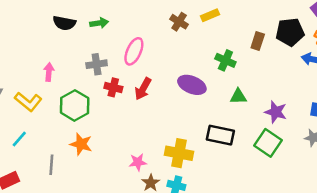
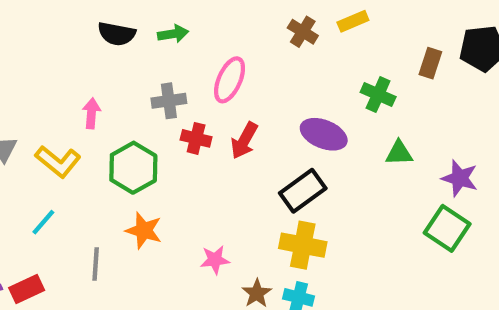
black rectangle: (220, 135) -> (303, 191), moved, turned -48
pink star: (138, 162) -> (215, 260), moved

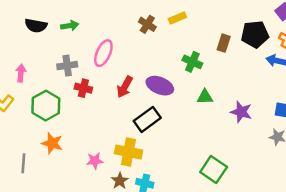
red arrow: (244, 141) -> (125, 87), moved
green square: (447, 228) -> (214, 169), moved
yellow cross: (303, 245) -> (128, 152), moved

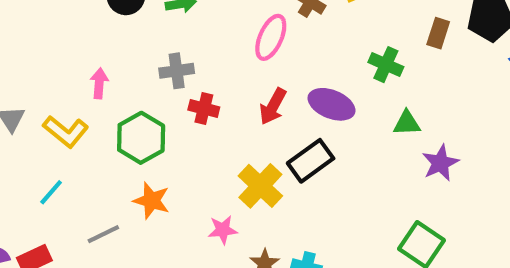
pink ellipse: (103, 53) -> (271, 37), moved
purple star: (241, 112) -> (440, 163), moved, turned 30
yellow cross: (128, 152) -> (260, 186), moved, turned 32
gray line: (23, 163) -> (103, 234), turned 60

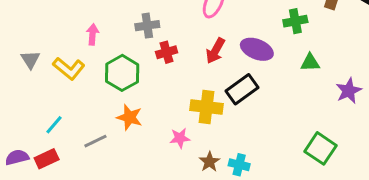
green cross: (386, 65) -> (295, 21), turned -35
red cross: (204, 108) -> (167, 52), turned -30
purple star: (440, 163) -> (349, 91), moved
yellow cross: (260, 186) -> (207, 107), turned -36
cyan line: (51, 192) -> (54, 125), moved

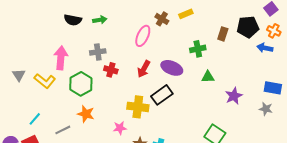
pink arrow: (93, 34) -> (61, 58), size x1.6
red cross: (167, 52) -> (111, 70), turned 32

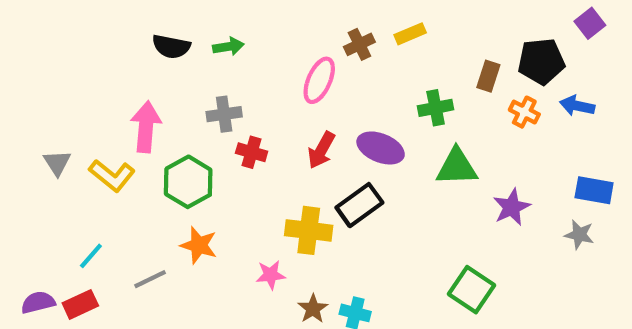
brown cross: (162, 19) -> (359, 44), turned 32
orange cross: (274, 31) -> (524, 112), moved
green triangle: (208, 77) -> (457, 167), size x1.5

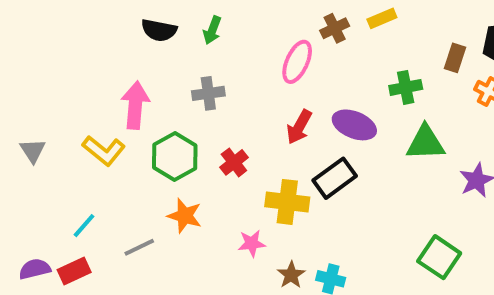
green arrow: (228, 47) -> (212, 30), turned 120
red cross: (252, 152) -> (234, 162), moved, turned 36
gray triangle: (57, 163) -> (33, 151), moved

